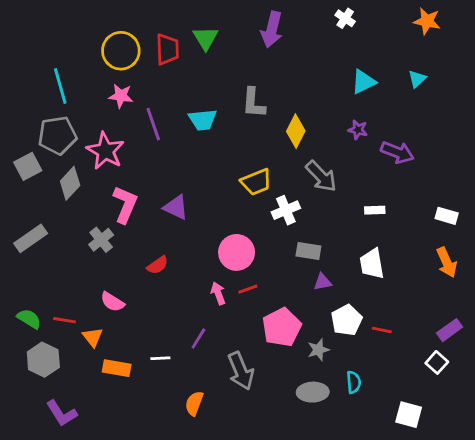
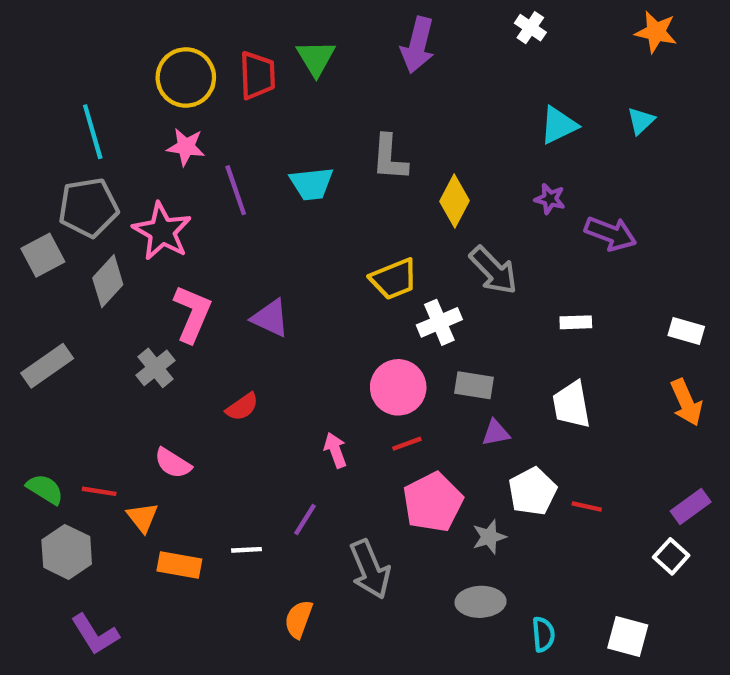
pink circle: (237, 252) -> (398, 387), moved
red line: (248, 289) -> (407, 444), moved
cyan semicircle: (354, 382) -> (543, 634), moved

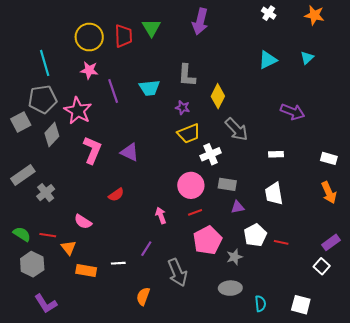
white cross: (530, 28) -> (269, 13), moved
purple star: (550, 199) -> (183, 108), moved
gray cross: (156, 368) -> (46, 193), moved

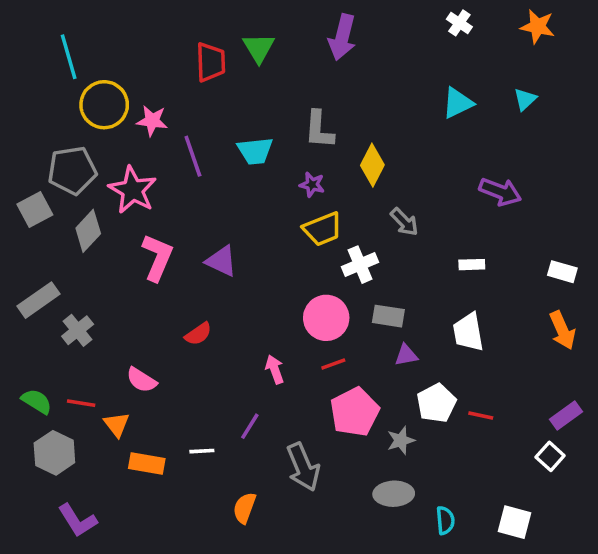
yellow circle: (89, 37) -> (104, 105), moved
cyan line: (45, 63) -> (69, 57), moved
gray arrow: (237, 129) -> (404, 222), size x0.7

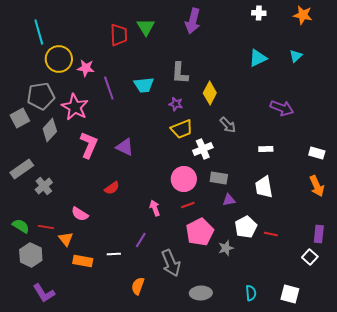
white cross: (459, 23) -> (259, 13), turned -32
purple rectangle: (566, 416) -> (319, 234), turned -48
gray ellipse: (394, 494) -> (201, 293), moved

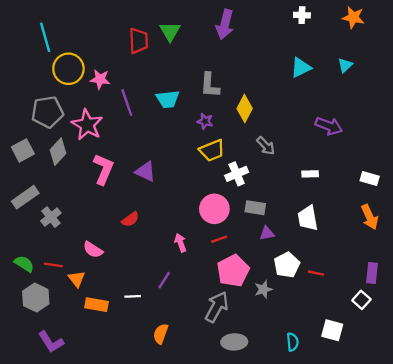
gray square: (20, 118) -> (23, 150), moved
gray arrow: (171, 263) -> (217, 307), moved, turned -128
white square: (290, 294) -> (332, 330), moved

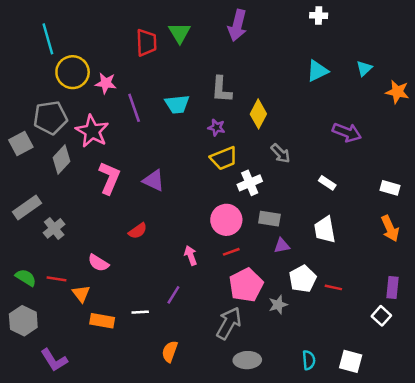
orange star: (353, 17) -> (397, 92), moved
gray square: (23, 150) -> (21, 144), moved
white rectangle: (310, 174) -> (327, 183), turned 35
gray hexagon: (36, 298) -> (23, 321), moved
white square: (332, 330) -> (351, 361), moved

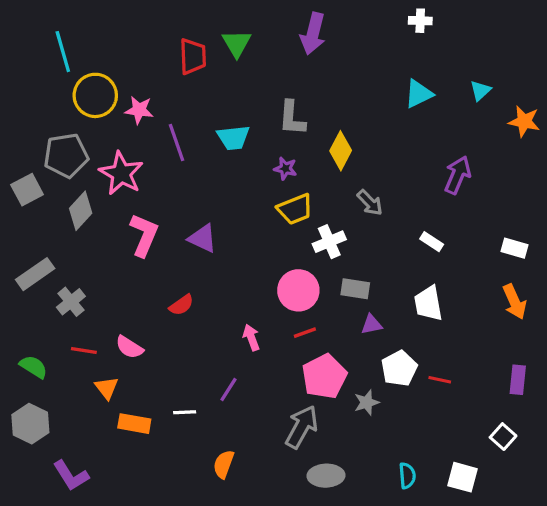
purple arrow: (347, 132) -> (458, 175), turned -88
red line: (57, 279) -> (84, 350), moved
white square: (381, 316) -> (503, 437), moved

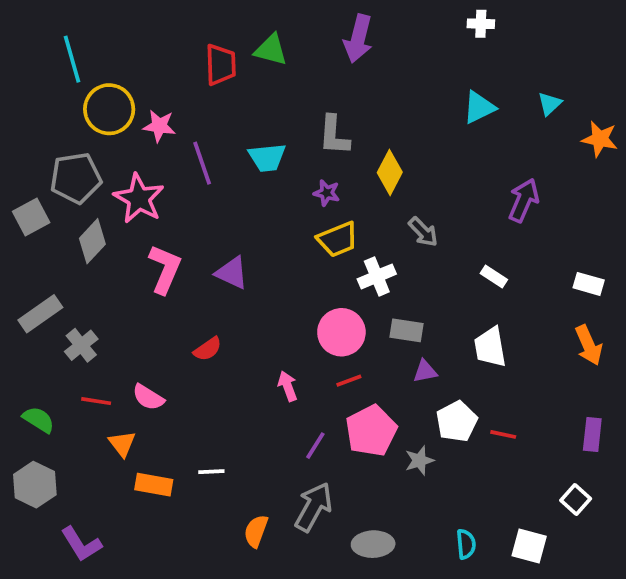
green triangle: (237, 43) -> (271, 50), turned -44
purple line: (229, 389) -> (315, 446), moved
gray arrow: (302, 427) -> (314, 507), moved

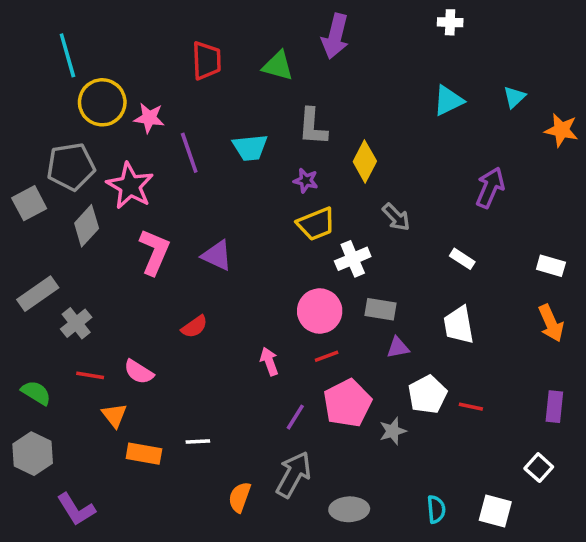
green triangle: (271, 50) -> (278, 66), moved

